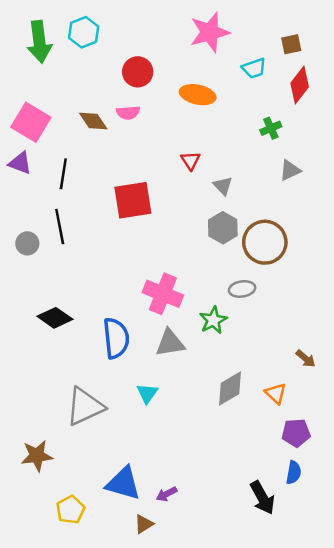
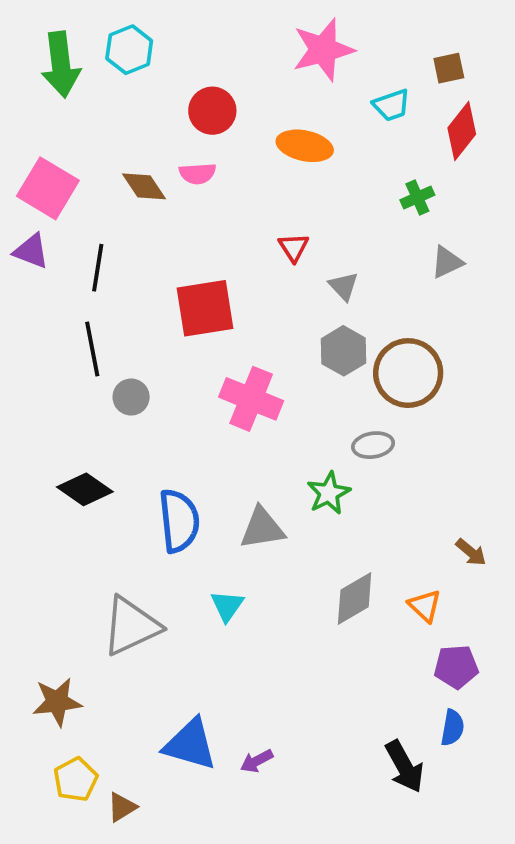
gray circle: (27, 243) -> (131, 397), moved
pink cross: (163, 294) -> (251, 399), moved
yellow pentagon: (70, 510) -> (76, 779), moved
brown triangle: (144, 524) -> (122, 807), moved

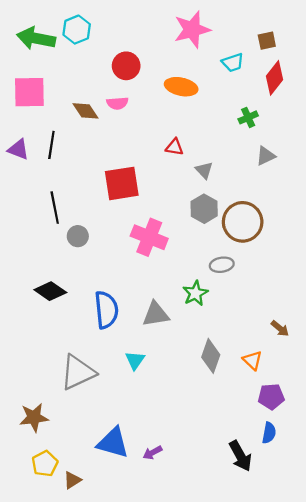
green arrow: (61, 64) -> (36, 38), turned 108
pink square: (48, 188) -> (29, 92), moved, turned -32
red triangle: (294, 247) -> (174, 147), turned -48
black line: (98, 268) -> (51, 145), moved
gray diamond: (355, 598) -> (211, 356), turned -40

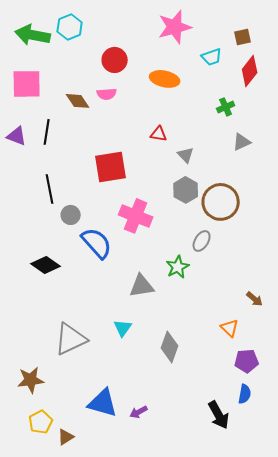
gray ellipse: (222, 265) -> (202, 241), turned -50
blue semicircle: (106, 310) -> (97, 243), moved, turned -36
gray diamond: (211, 356) -> (170, 347), moved

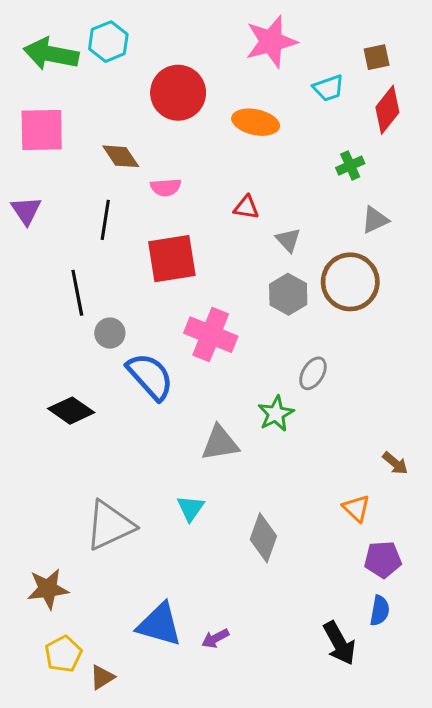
red circle: (115, 60) -> (178, 93), size x1.4
pink semicircle: (107, 94) -> (166, 187), moved
black line: (47, 132) -> (105, 220), moved
purple triangle: (17, 136) -> (26, 211), turned 35
brown circle: (221, 202) -> (350, 282), moved

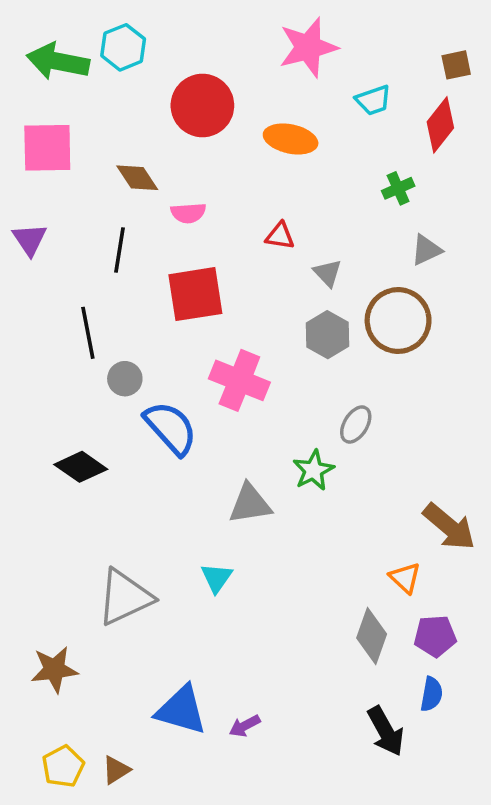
brown square: (377, 57) -> (456, 65), moved
brown arrow: (395, 463) -> (449, 527), size x1.8
gray diamond: (263, 538) -> (372, 636), moved
yellow pentagon: (63, 654) -> (63, 766), moved

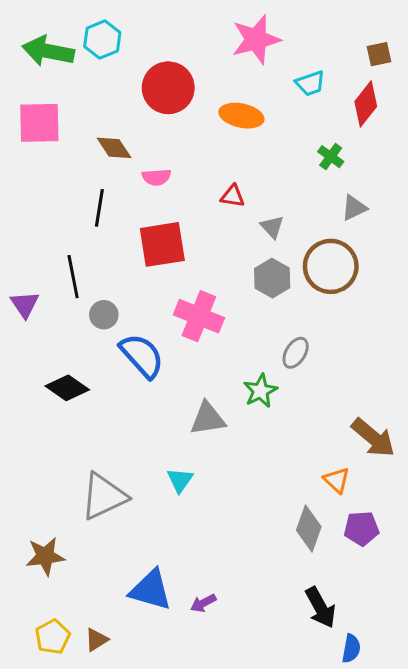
green cross: (398, 188) -> (331, 157), turned -30
purple triangle: (30, 239) -> (25, 304), moved
blue semicircle: (432, 694) -> (351, 648), moved

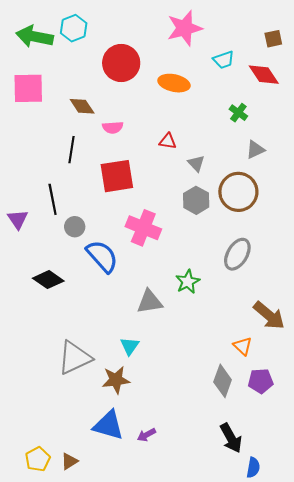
red diamond: (366, 104) -> (264, 75), turned -72
gray ellipse: (296, 353) -> (237, 254), moved, size x1.4
brown star: (45, 556) -> (116, 380), moved

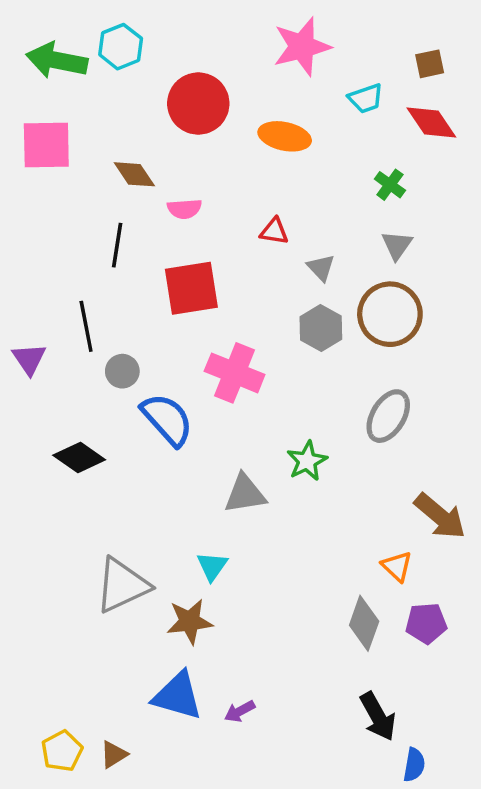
brown square: (273, 39) -> (430, 64), moved
gray triangle: (255, 150) -> (397, 245), moved, turned -30

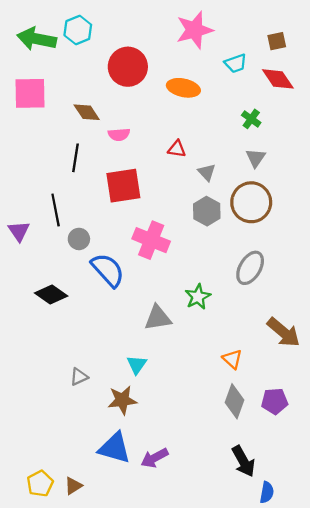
orange triangle: (397, 566) -> (232, 359), moved
gray triangle: (122, 585) -> (79, 377), size x0.5
purple arrow: (240, 711) -> (154, 458), size x1.4

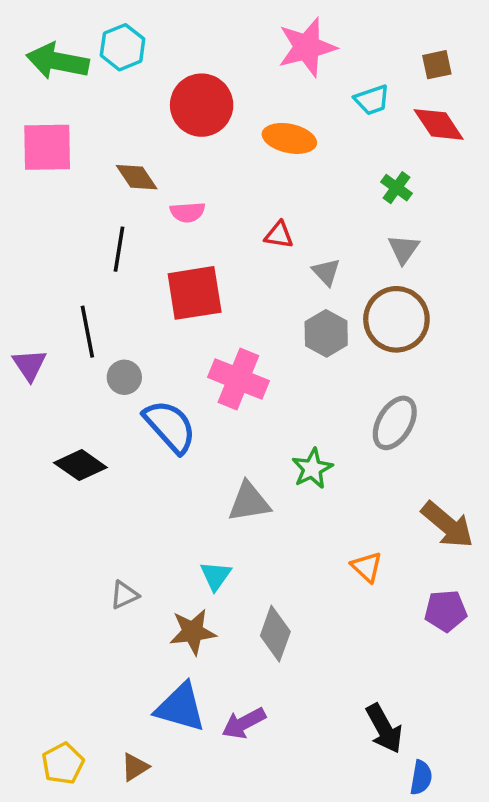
gray diamond: (235, 401) -> (275, 634), moved
purple pentagon: (275, 401) -> (446, 611), moved
brown triangle: (73, 486) -> (135, 767), moved

